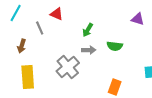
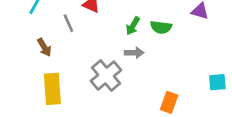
brown arrow: (22, 46) -> (44, 47), turned -48
green semicircle: (115, 46) -> (161, 27), moved

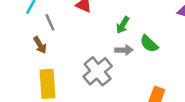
gray line: (68, 23) -> (50, 22), moved
green semicircle: (161, 27) -> (149, 44), moved, turned 36

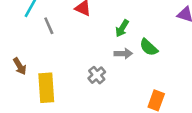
brown arrow: (40, 45) -> (20, 66), moved
gray cross: (98, 71) -> (97, 75), size x0.6

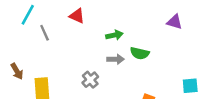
green arrow: (122, 28) -> (114, 35), turned -133
green semicircle: (149, 47) -> (140, 53), turned -30

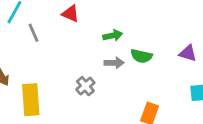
purple triangle: (175, 22) -> (188, 53), moved

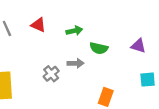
red triangle: (70, 14) -> (38, 25), moved
gray arrow: (114, 63) -> (76, 63), moved

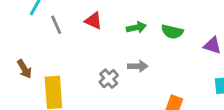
green semicircle: (99, 48) -> (172, 32), moved

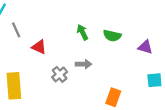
red triangle: (93, 21) -> (39, 47), moved
green arrow: (136, 28) -> (82, 32), turned -105

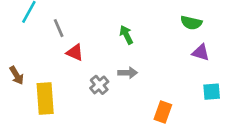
gray line: (16, 30) -> (59, 28), moved
green semicircle: (112, 36) -> (191, 23), moved

